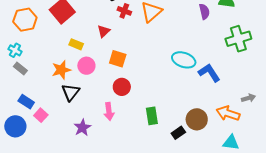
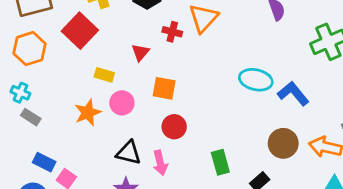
red cross: (124, 11) -> (172, 32), moved
black triangle: (71, 92) -> (129, 153), moved, turned -48
brown circle: (197, 119) -> (283, 143), moved

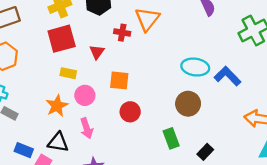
red square: (80, 31) -> (62, 39), moved, turned 36
brown circle: (283, 143) -> (188, 104), moved
black triangle: (129, 153) -> (58, 142), moved
pink arrow: (160, 163) -> (87, 128), moved

